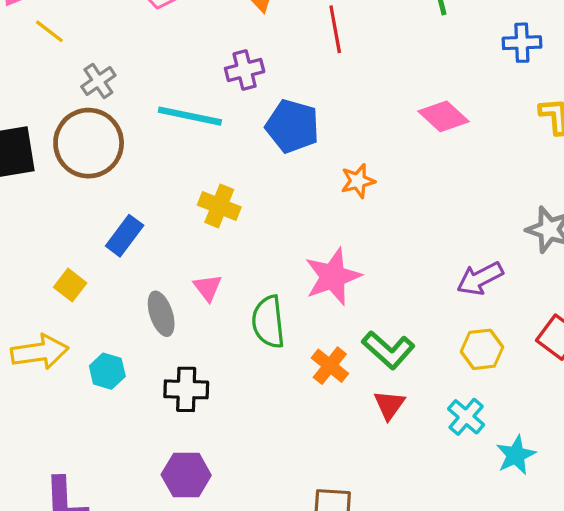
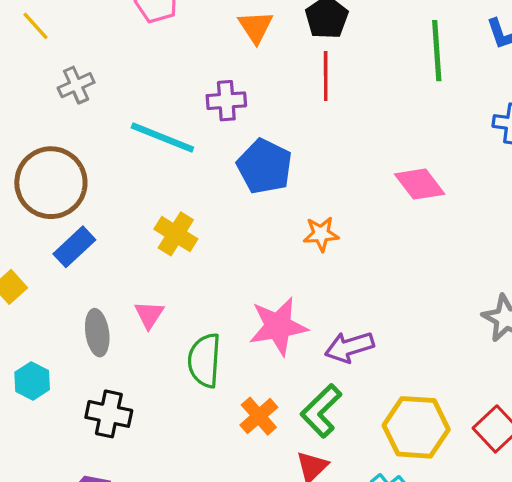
brown circle: (89, 143) -> (51, 183), moved
purple arrow: (480, 278) -> (349, 347), moved
yellow hexagon: (482, 349) -> (416, 427), size x1.5
green L-shape: (388, 350) -> (321, 411), turned 84

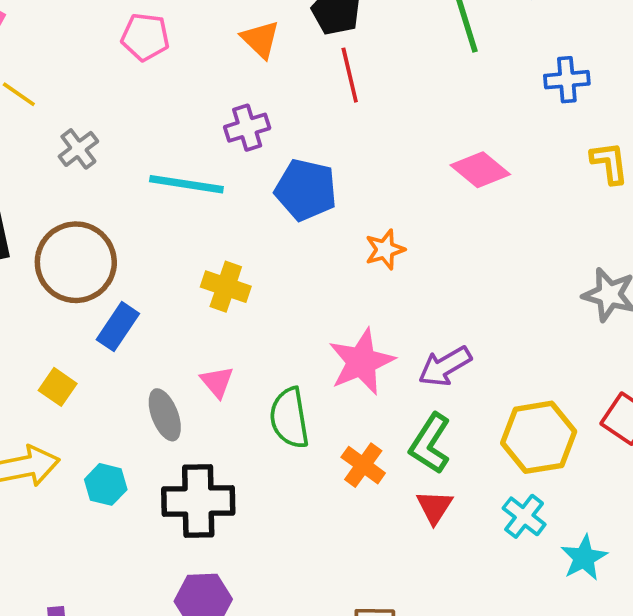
black cross: (109, 414) -> (198, 501), size x1.4

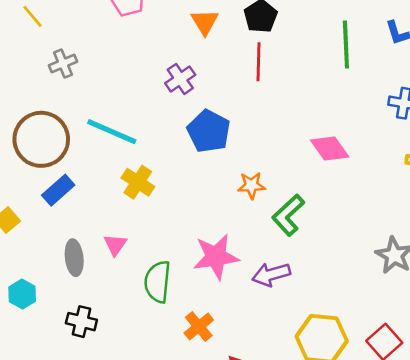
purple cross: (247, 128) -> (180, 79), turned -32
cyan line: (186, 184) -> (112, 132), moved
green L-shape: (430, 443) -> (288, 215), moved
black cross: (198, 501) -> (81, 322), size x0.6

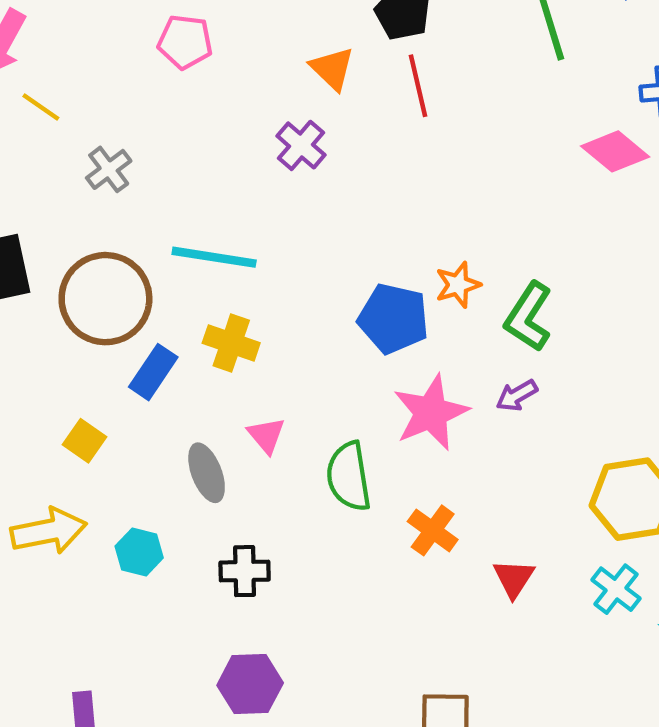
orange triangle: (205, 22) -> (332, 69), moved
blue pentagon: (209, 131) -> (393, 319), moved
pink diamond: (330, 148) -> (615, 151), moved
yellow cross: (138, 182) -> (231, 343), moved
purple arrow: (271, 274) -> (517, 395), moved, size x0.7

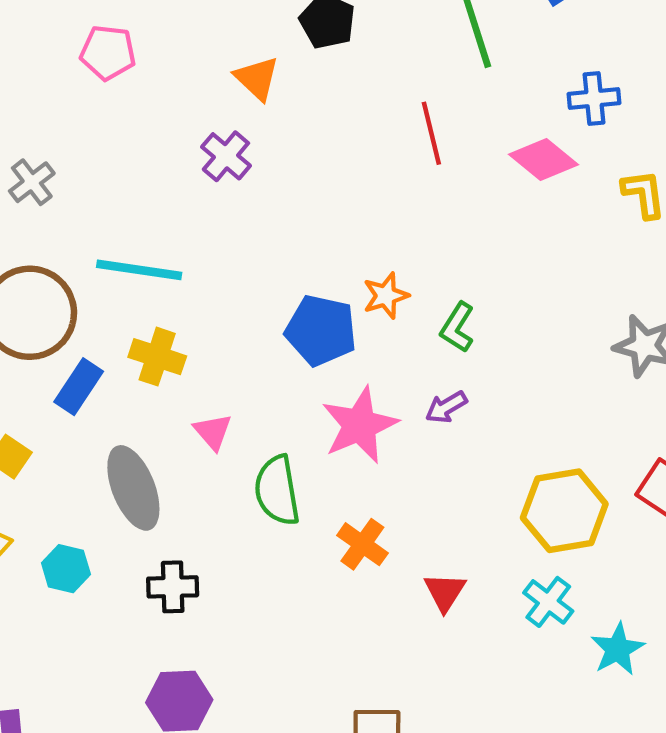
red line: (418, 86) -> (431, 133), moved
green L-shape: (528, 317) -> (457, 327), size x0.7
pink triangle: (266, 435) -> (213, 432), moved
gray ellipse: (207, 473) -> (133, 488), size x1.4

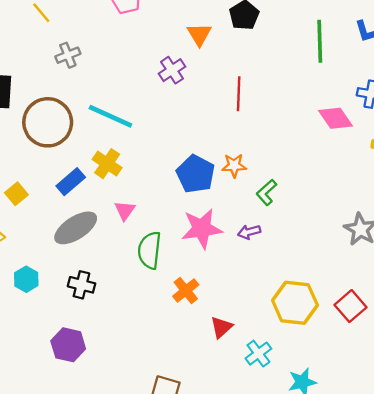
red line: (431, 133) -> (239, 94), moved
blue rectangle: (79, 387) -> (71, 182), moved
gray ellipse: (133, 488) -> (76, 228), turned 63
cyan hexagon: (66, 569) -> (26, 279), moved
cyan cross: (548, 602) -> (258, 354), moved

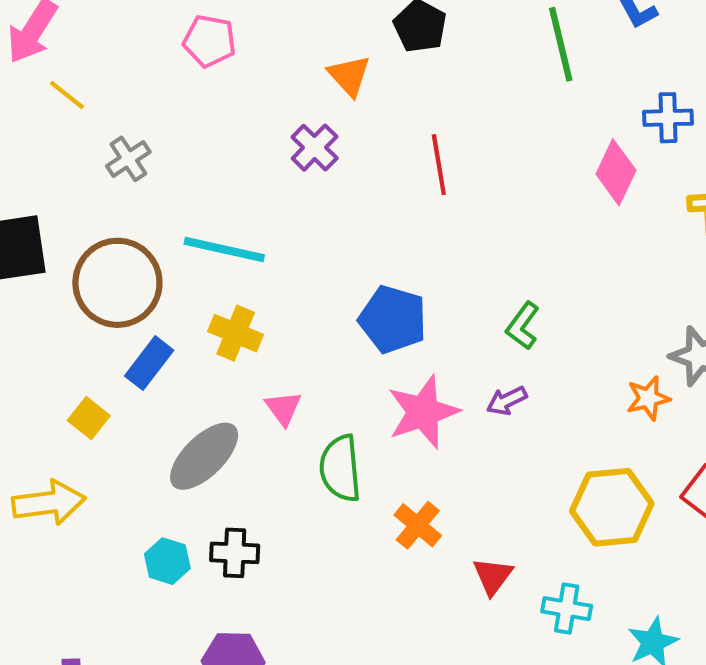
pink diamond: (336, 118) -> (616, 172), turned 72
orange star: (234, 166) -> (648, 398), moved
blue rectangle: (71, 182) -> (149, 363), moved
cyan hexagon: (26, 279) -> (167, 561), moved
cyan cross: (258, 354) -> (567, 609), turned -32

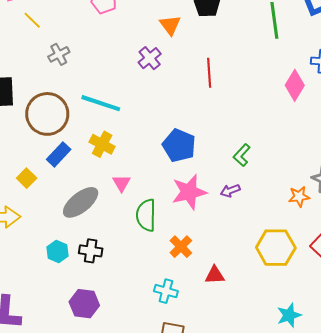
red triangle: (493, 576) -> (215, 275), turned 45
cyan cross: (567, 609) -> (166, 291), moved

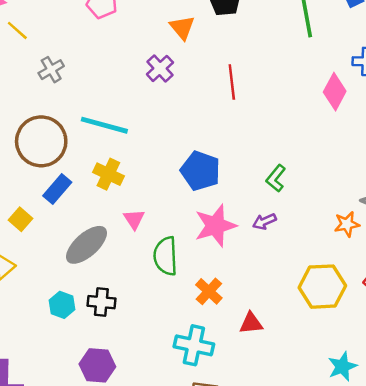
cyan cross: (166, 291) -> (194, 345), size x1.4

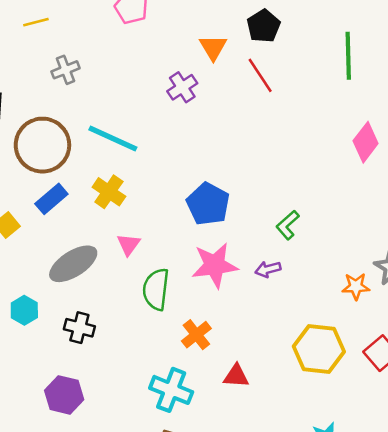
yellow line: (17, 30) -> (36, 22), turned -65
red line: (232, 82) -> (260, 75), moved, turned -36
cyan hexagon: (62, 305) -> (24, 310), moved

